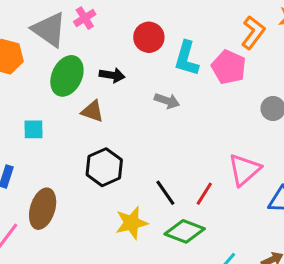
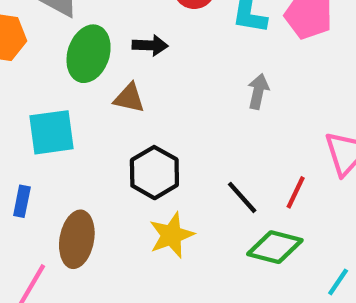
gray arrow: (167, 101) -> (258, 91), moved, turned -90
cyan square: (34, 129) -> (52, 132), size x1.6
yellow star: (132, 223) -> (172, 235), moved

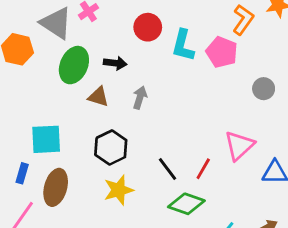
gray arrow: (258, 91) -> (140, 98), moved
cyan square: (52, 132) -> (46, 139), moved
blue rectangle: (22, 201) -> (22, 173), moved

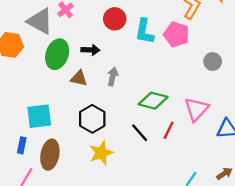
green diamond: (186, 204) -> (153, 101), moved

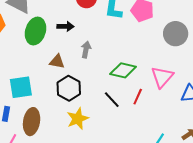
gray circle: (213, 61) -> (176, 34), size x1.5
brown triangle: (79, 78) -> (57, 62), moved

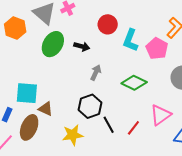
brown triangle: (57, 62) -> (46, 109), moved
green diamond: (123, 70) -> (134, 83), moved
black hexagon: (69, 88) -> (90, 106), moved

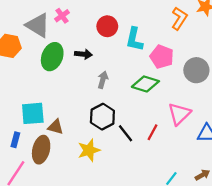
pink pentagon: (157, 48) -> (162, 57), moved

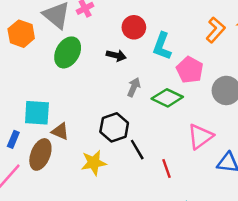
black arrow: (83, 54) -> (116, 55), moved
gray arrow: (103, 80) -> (134, 87), moved
red line: (152, 132) -> (166, 169), moved, turned -56

